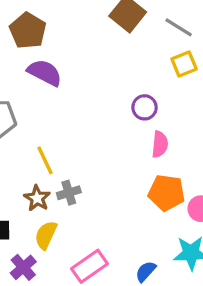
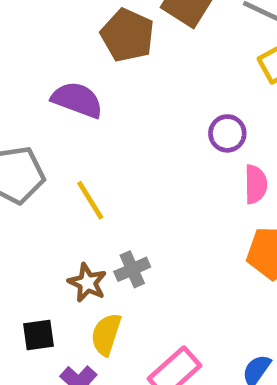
brown pentagon: (28, 31) -> (127, 35), moved
yellow line: (45, 160) -> (90, 200), moved

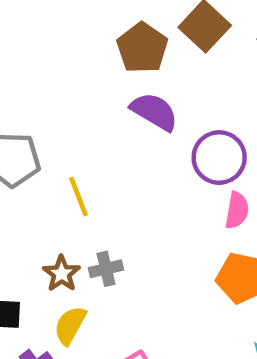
purple semicircle: (77, 100) -> (154, 112), moved
purple circle: (227, 133) -> (219, 158), size x1.5

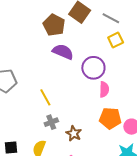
yellow line: (79, 197) -> (45, 97), moved
brown star: (61, 274) -> (74, 133), moved

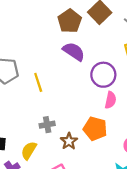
yellow line: (45, 97) -> (38, 82), moved
orange pentagon: (110, 118) -> (95, 129), moved

